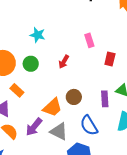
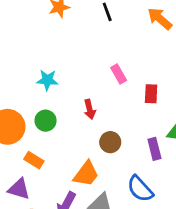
red arrow: (64, 62) -> (90, 109), turned -32
brown circle: (74, 97) -> (110, 142), moved

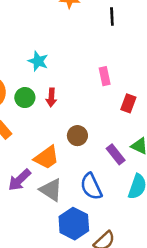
red arrow: (90, 109) -> (51, 97), moved
purple rectangle: (154, 149) -> (116, 154), turned -42

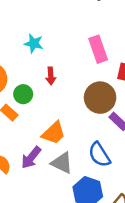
pink rectangle: (105, 76) -> (98, 49), size x1.5
green circle: (25, 98) -> (23, 94), moved
brown circle: (77, 136) -> (100, 98), moved, size x1.6

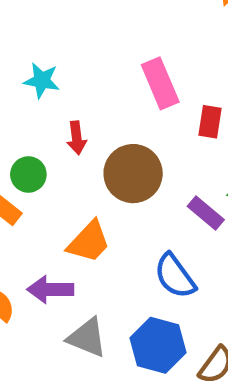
brown circle: (100, 98) -> (133, 174), moved
purple arrow: (31, 158) -> (50, 289), turned 55
gray triangle: (62, 163) -> (87, 338), moved

